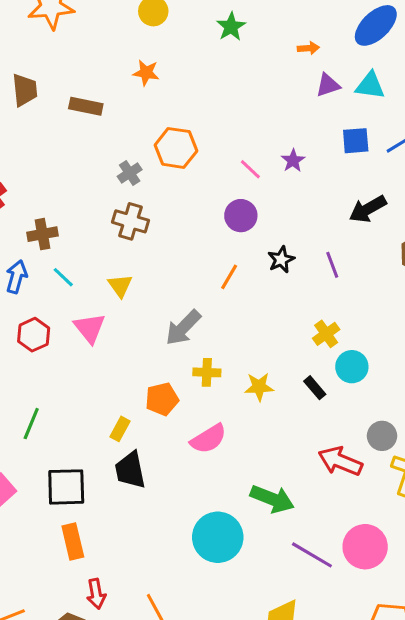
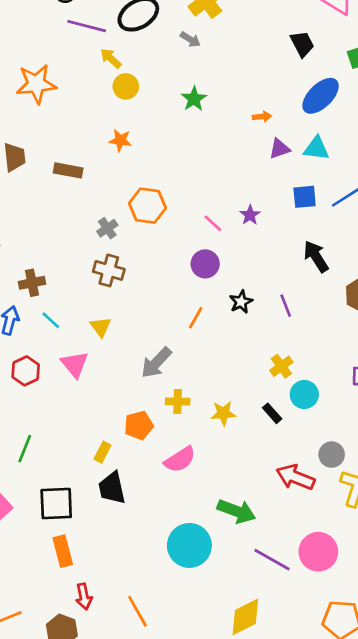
black arrow: (368, 209) -> (316, 256), turned 88

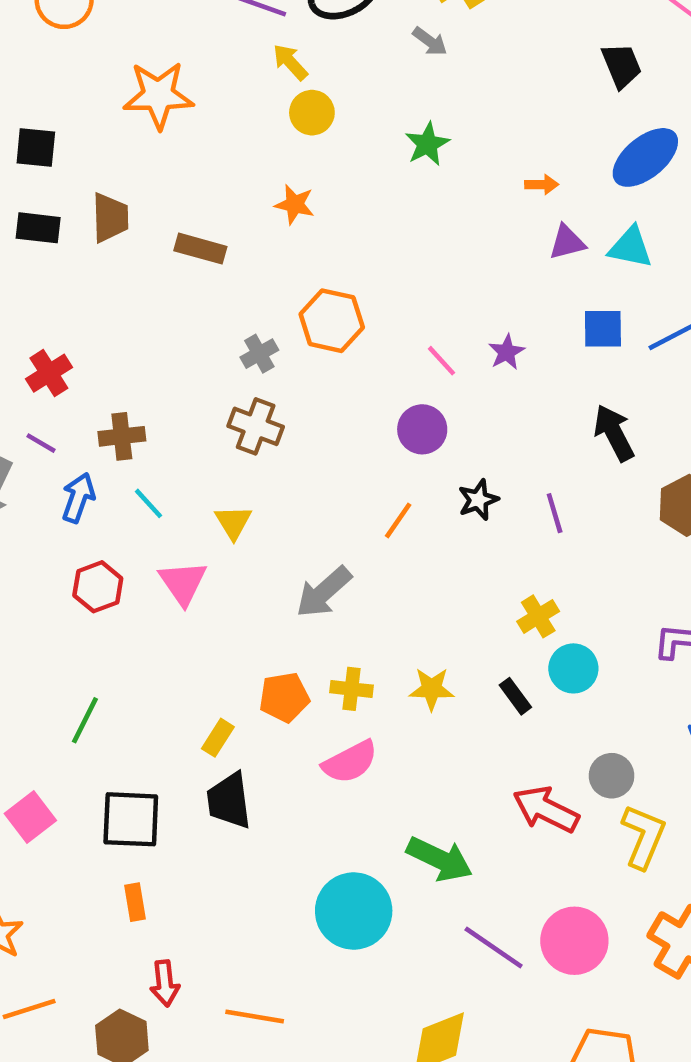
yellow cross: (178, 401) -> (352, 689), moved
orange rectangle: (63, 551) -> (135, 902), size x0.7
orange line: (137, 611) -> (255, 1016), turned -56

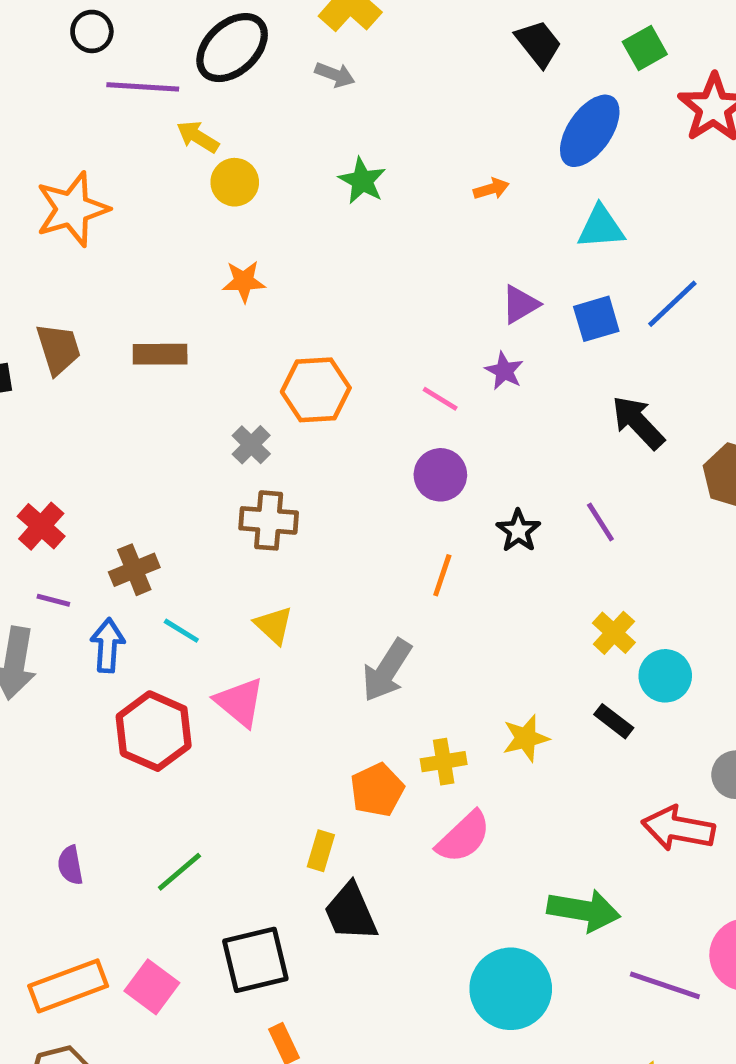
purple triangle: (567, 242) -> (520, 304), moved
red hexagon: (98, 587) -> (154, 731), size x1.4
green line: (85, 720) -> (179, 872), turned 39

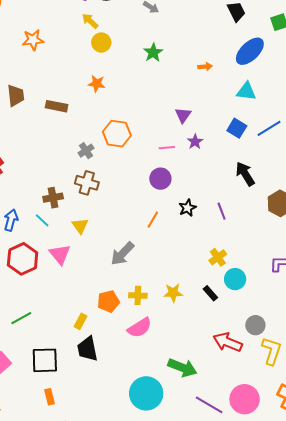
orange star: (72, 209) -> (33, 40), size x0.7
purple triangle: (520, 304) -> (183, 115), moved, turned -36
blue square: (596, 319) -> (237, 128), turned 36
pink line: (440, 399) -> (167, 148), turned -49
brown cross: (134, 570) -> (53, 198), moved

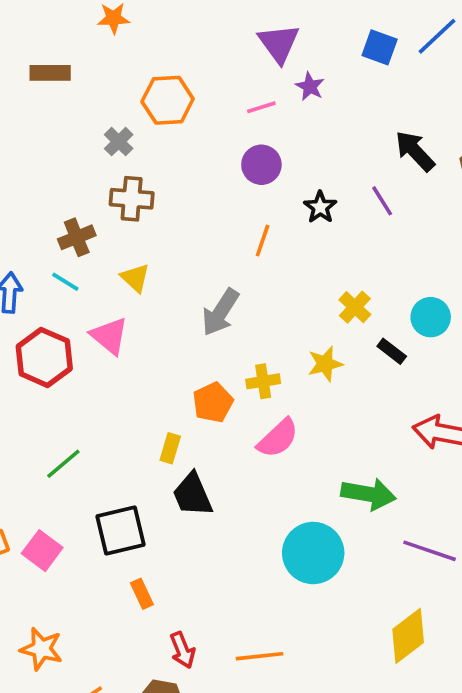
purple triangle: (183, 115) -> (279, 43), size x1.4
black arrow: (245, 174) -> (415, 151), moved
yellow cross: (218, 257) -> (355, 307), moved

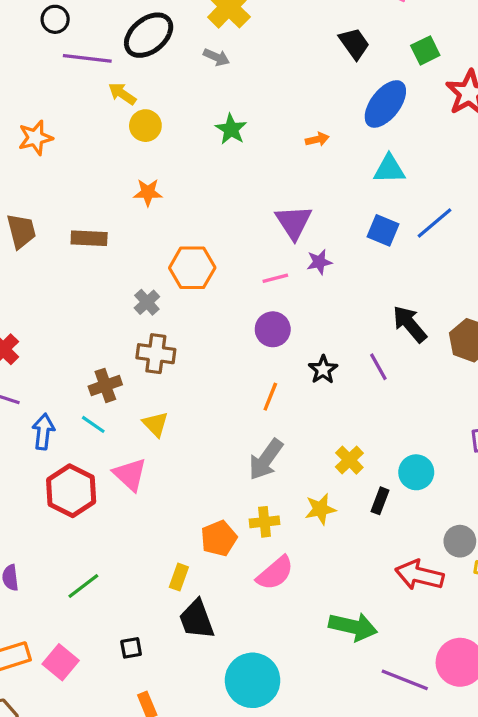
purple star: (310, 86) -> (319, 262), turned 30
gray arrow: (220, 312) -> (266, 459), moved
black rectangle: (392, 351) -> (380, 501), turned 70
black square: (120, 530) -> (131, 648), size x0.5
cyan circle: (313, 553) -> (253, 680), moved

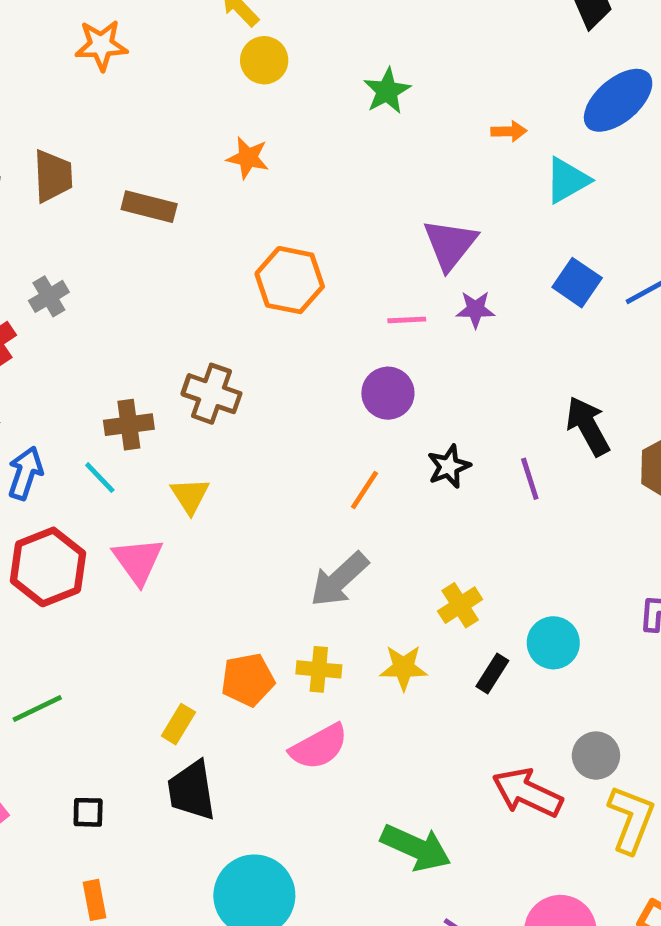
cyan triangle: (389, 169) -> (567, 180), moved, turned -40
gray cross: (147, 302) -> (49, 296), moved

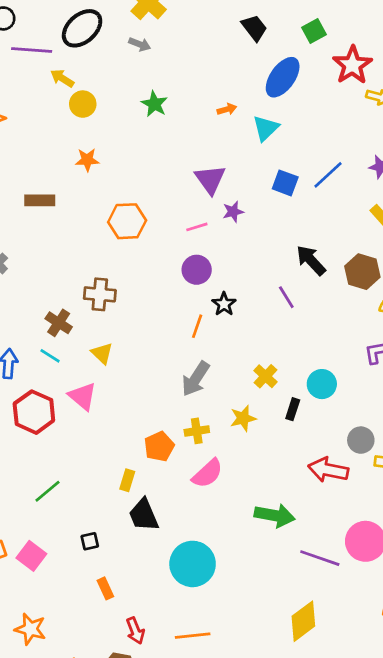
brown cross: (129, 425) -> (59, 323), turned -35
black star: (449, 466) -> (224, 304), moved

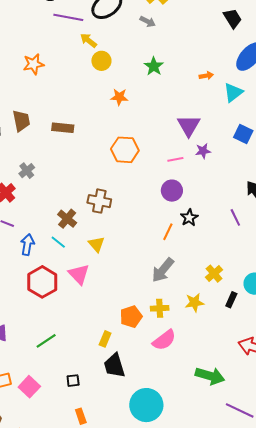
orange star: (87, 160) -> (119, 97), moved

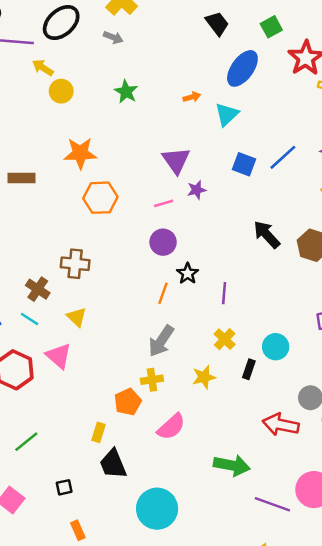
orange star: (119, 97) -> (80, 153), moved, size x1.5
purple line: (235, 217) -> (224, 293), moved, turned 36
yellow cross: (160, 308) -> (152, 380), moved

